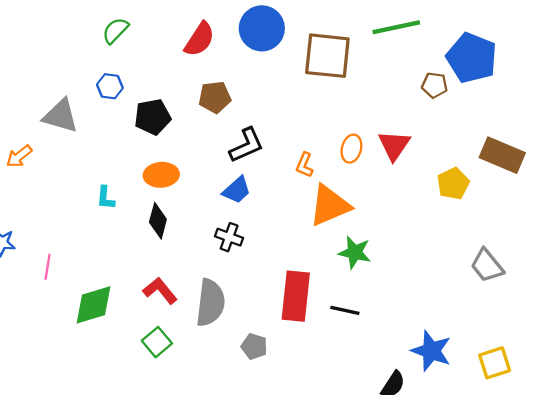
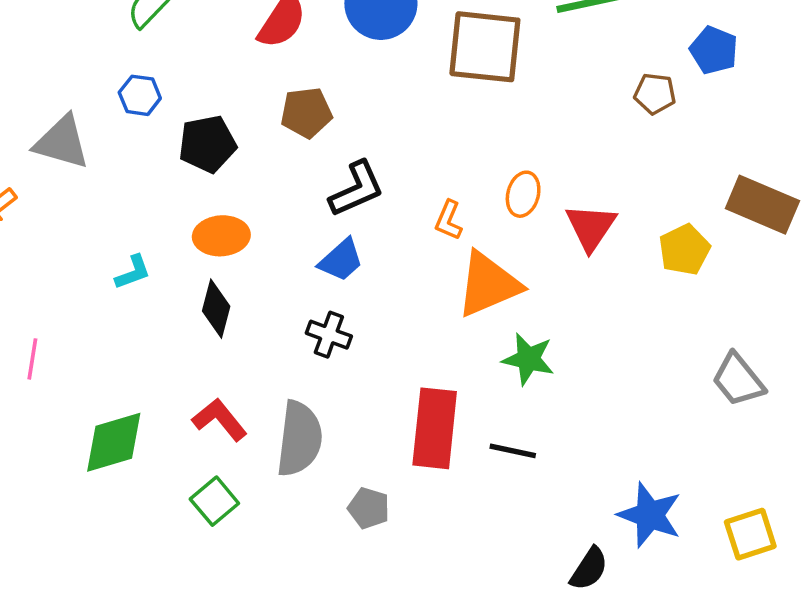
blue pentagon: (472, 58) -> (714, 50), size x0.6
red triangle: (394, 145) -> (591, 227), moved
cyan L-shape: (106, 198) -> (133, 272), turned -115
pink line: (48, 267) -> (32, 359), moved

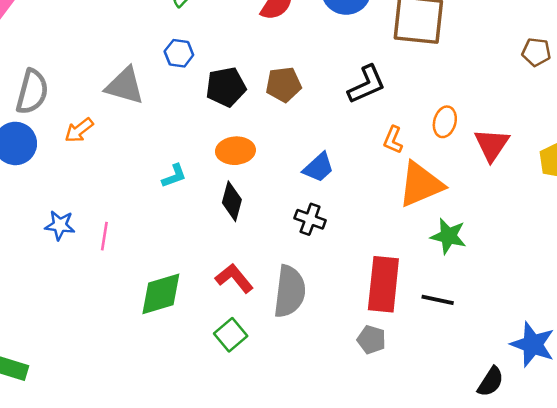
brown pentagon: (306, 113) -> (284, 85), moved
black L-shape: (357, 189) -> (367, 85), moved
gray pentagon: (369, 508) -> (371, 340), moved

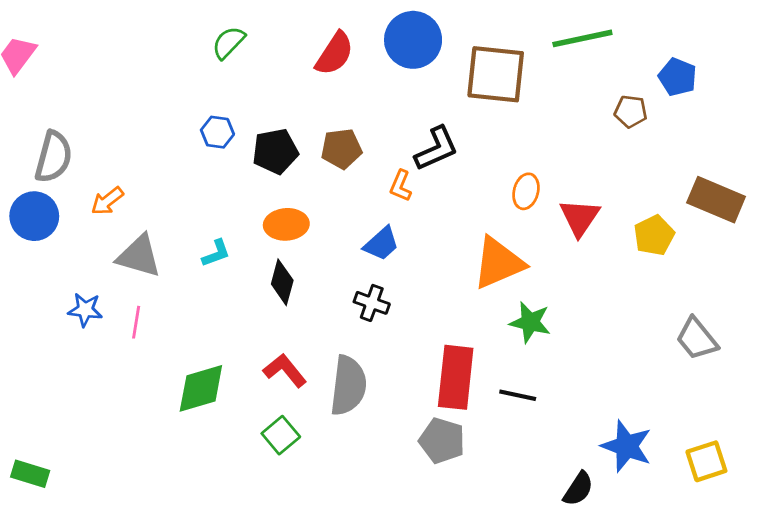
blue hexagon: (179, 53) -> (217, 132), moved
gray triangle: (125, 86) -> (139, 256), moved
orange L-shape: (393, 140) -> (401, 186), moved
gray pentagon: (371, 340) -> (442, 441), size x1.4

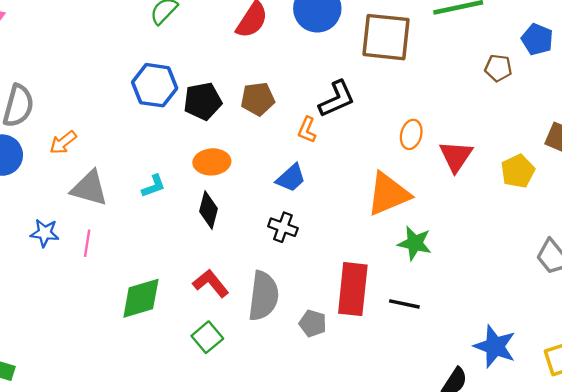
blue hexagon: (217, 132) -> (155, 85), size x1.6
gray pentagon: (442, 441) -> (313, 323), moved, size x0.7

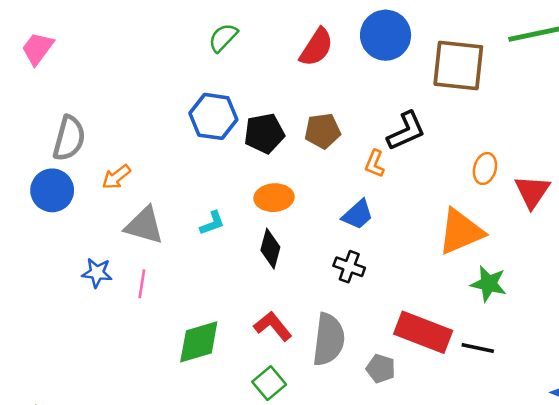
red rectangle: (353, 289) -> (423, 332), turned -75

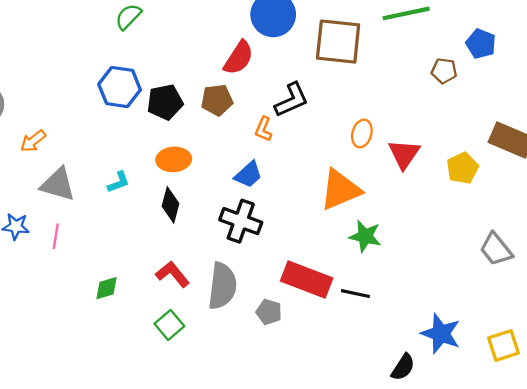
red semicircle: (316, 47) -> (239, 58), moved
black cross: (349, 267) -> (241, 221), size x1.5
green diamond: (199, 342) -> (107, 288), size x0.6

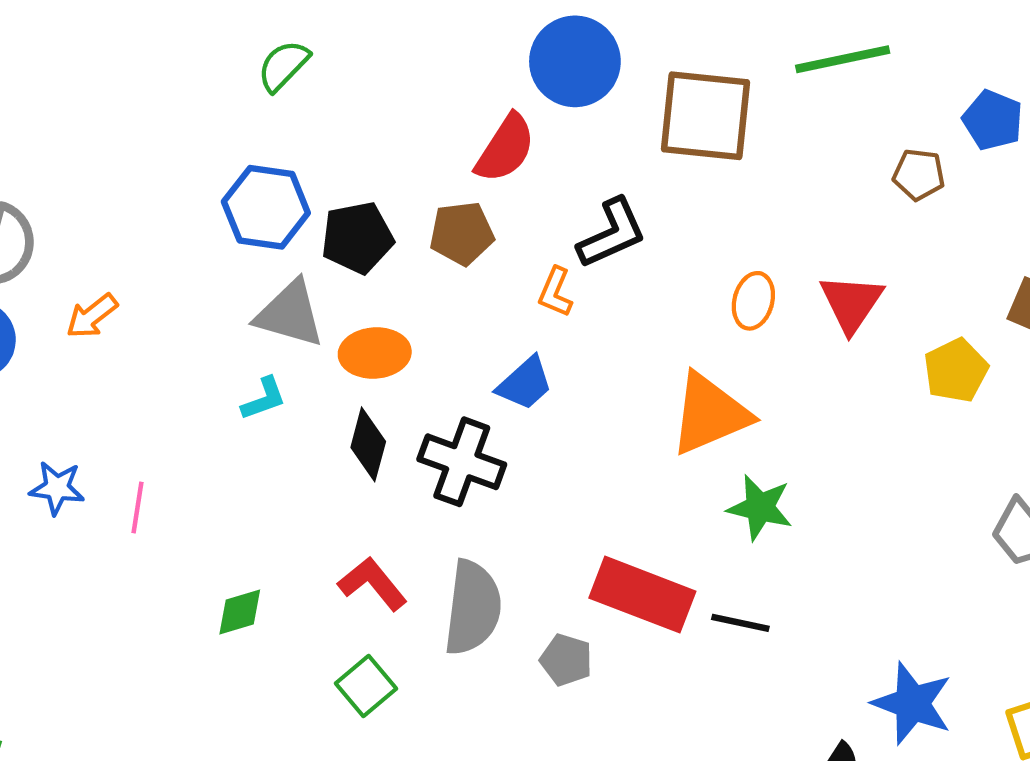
red triangle: (404, 154) -> (851, 303), moved
gray triangle: (58, 184) -> (290, 314), moved
black cross: (241, 221) -> (462, 462), moved

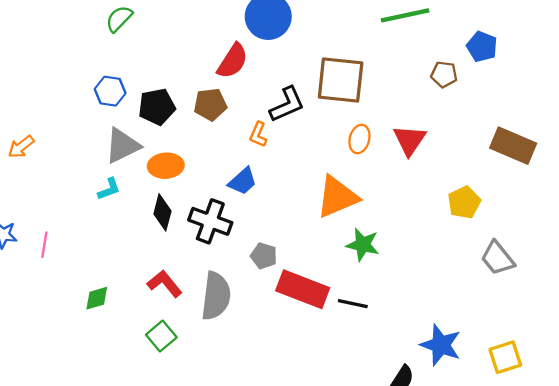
brown square: (706, 116) -> (341, 80), moved
blue hexagon: (266, 207) -> (110, 91), size x0.7
gray triangle: (290, 314) -> (122, 146), turned -42
yellow pentagon: (956, 370) -> (464, 202), moved
gray pentagon: (566, 660) -> (264, 256), moved

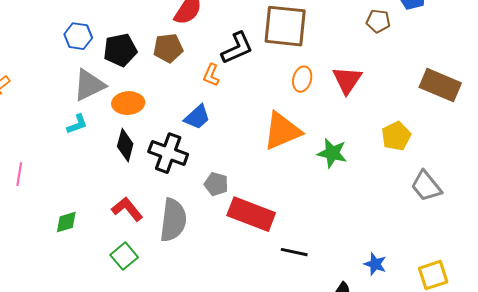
green star: (363, 245) -> (332, 153), moved
black line: (353, 304) -> (294, 252), moved
blue star: (441, 345) -> (375, 264), size x0.6

